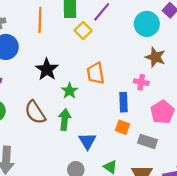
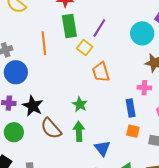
black star: (47, 69) -> (33, 106), moved
orange trapezoid: (96, 73) -> (101, 72), moved

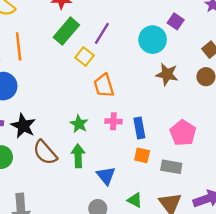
green rectangle: (69, 26) -> (66, 31), turned 50
orange line: (44, 43) -> (19, 46), moved
pink cross: (144, 88) -> (113, 121), moved

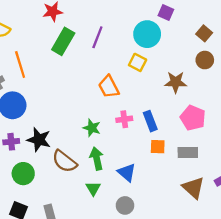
yellow square: (85, 57) -> (138, 62), moved
brown star: (167, 74) -> (176, 82), moved
green triangle: (135, 200) -> (93, 188), moved, turned 42

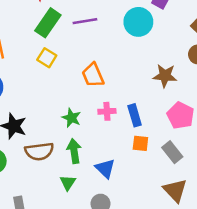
purple line: (97, 37) -> (85, 21), turned 55
yellow square: (138, 62) -> (47, 58), moved
gray rectangle: (188, 152) -> (172, 152), turned 48
brown semicircle: (64, 161) -> (39, 151), turned -50

